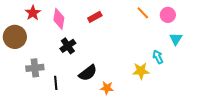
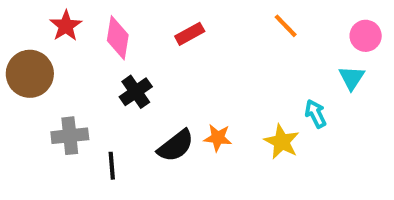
pink circle: (168, 15) -> (366, 36), moved
yellow star: (141, 71) -> (282, 142), turned 30
orange star: (107, 88) -> (218, 138), moved

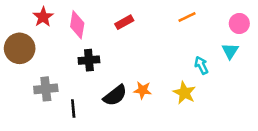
orange line: (286, 26) -> (187, 17), turned -72
black cross: (136, 92) -> (89, 60), turned 30
cyan arrow: (316, 114) -> (201, 65), moved

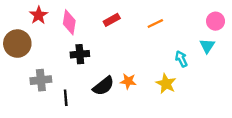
orange line: (187, 17) -> (155, 23), moved

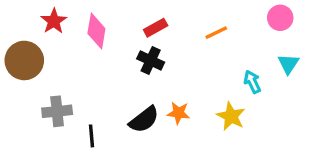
pink circle: (215, 21) -> (280, 18), moved
black cross: (80, 54) -> (151, 60), moved, turned 30

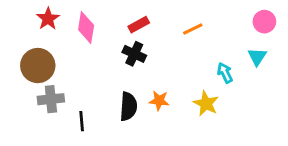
pink circle: (280, 18) -> (264, 22), moved
brown circle: (24, 60) -> (38, 66), moved
black semicircle: (144, 120) -> (128, 106), turned -48

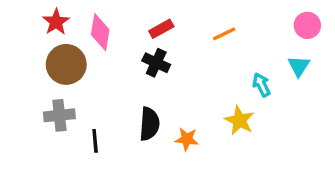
brown circle: (38, 66) -> (66, 64), moved
orange star: (159, 101) -> (187, 139), moved

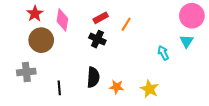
pink circle: (307, 25) -> (192, 16), size x1.5
orange line: (224, 34) -> (126, 24), moved, turned -32
gray cross: (59, 115) -> (26, 72), moved
yellow star: (239, 120) -> (149, 89), moved

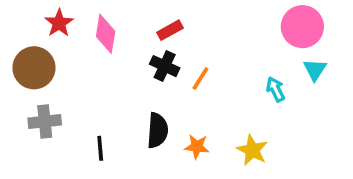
pink circle: (192, 16) -> (302, 27), moved
orange line: (126, 24) -> (200, 79), moved
brown circle: (41, 40) -> (34, 68), moved

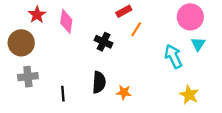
red rectangle: (170, 30) -> (124, 11), moved
orange line: (200, 79) -> (136, 29), moved
cyan arrow: (276, 89) -> (173, 56), size x1.5
yellow star: (252, 150) -> (189, 95), moved

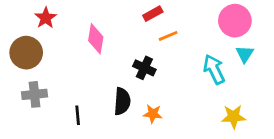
pink diamond: (66, 21) -> (96, 39), moved
orange line: (136, 29) -> (168, 36), turned 35
black cross: (104, 42) -> (144, 68), moved
yellow star: (189, 95) -> (234, 117), turned -30

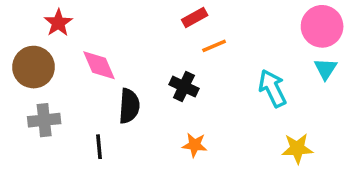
pink circle: (235, 21) -> (322, 26), moved
pink diamond: (96, 39) -> (99, 65), moved, turned -32
cyan triangle: (245, 54) -> (326, 69), moved
black semicircle: (122, 101) -> (129, 106), moved

